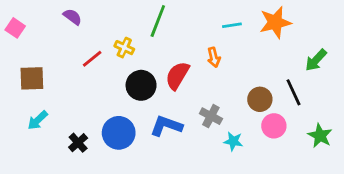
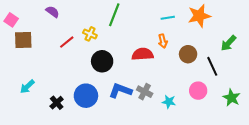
orange arrow: (214, 57) -> (163, 41), moved
red semicircle: (177, 76) -> (143, 54), moved, turned 55
brown square: (32, 78) -> (23, 40), moved
brown circle: (260, 99) -> (188, 54), moved
gray cross: (211, 116) -> (145, 92), moved

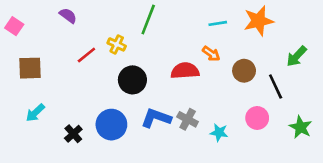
brown square: (23, 40) -> (30, 68), moved
orange arrow: (163, 41) -> (211, 54), turned -40

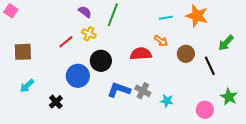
purple semicircle: (68, 16) -> (85, 12), moved
orange star: (258, 21) -> (197, 16), turned 30
pink square: (14, 26) -> (11, 11), moved
pink circle: (257, 118) -> (205, 110), moved
blue circle: (111, 125) -> (78, 76), moved

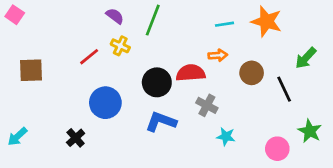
orange arrow: (161, 41) -> (218, 55), turned -40
black circle: (101, 61) -> (157, 82), moved
cyan arrow: (27, 86) -> (17, 137), moved
gray cross: (143, 91) -> (207, 105), moved

